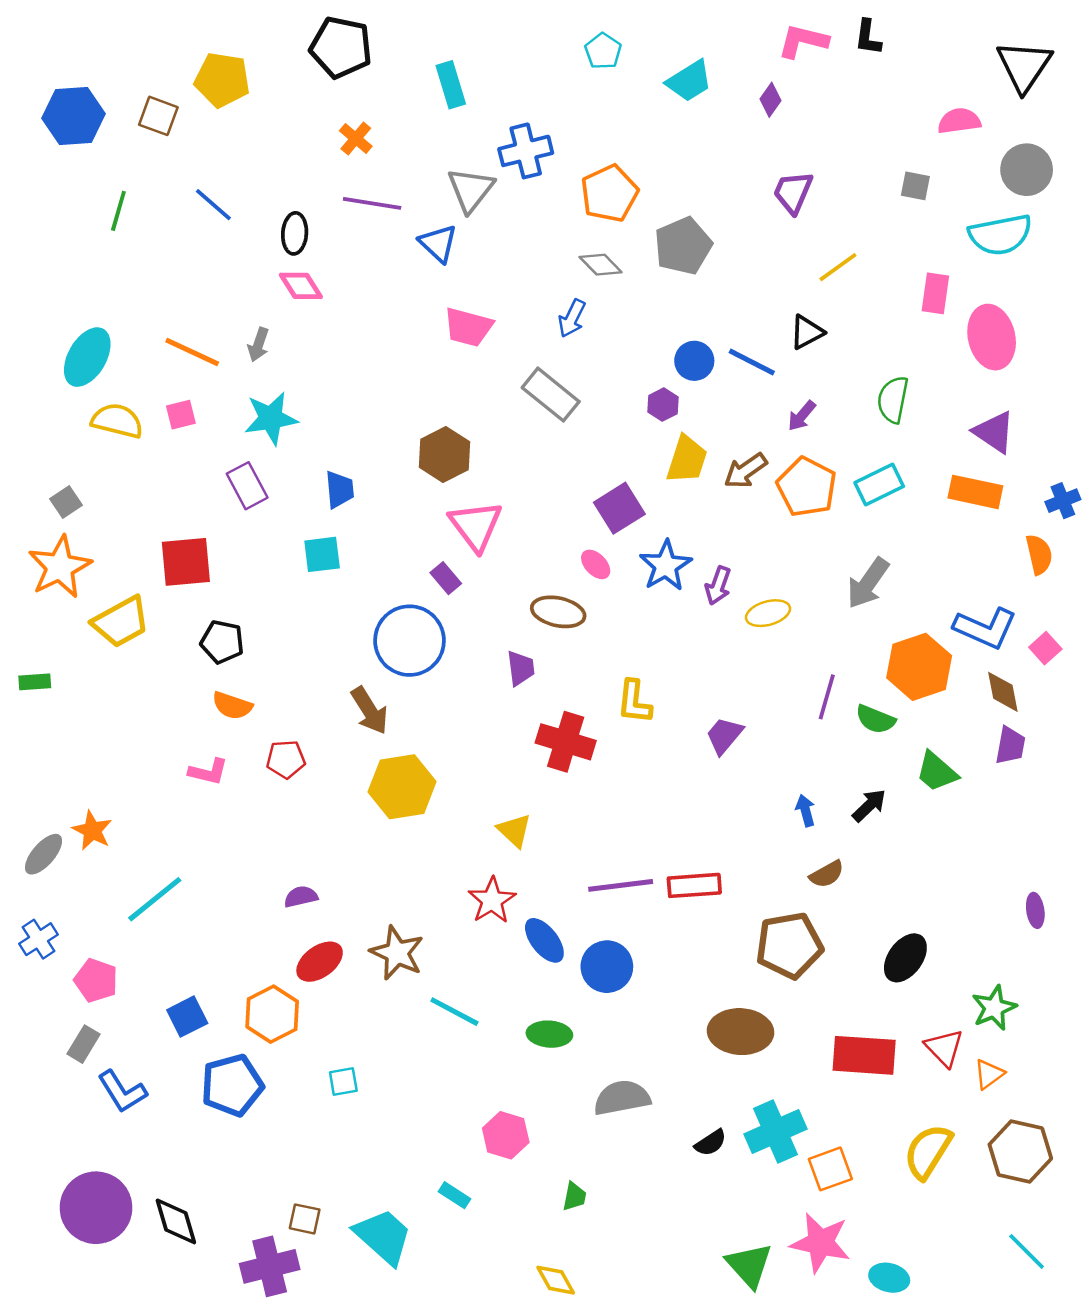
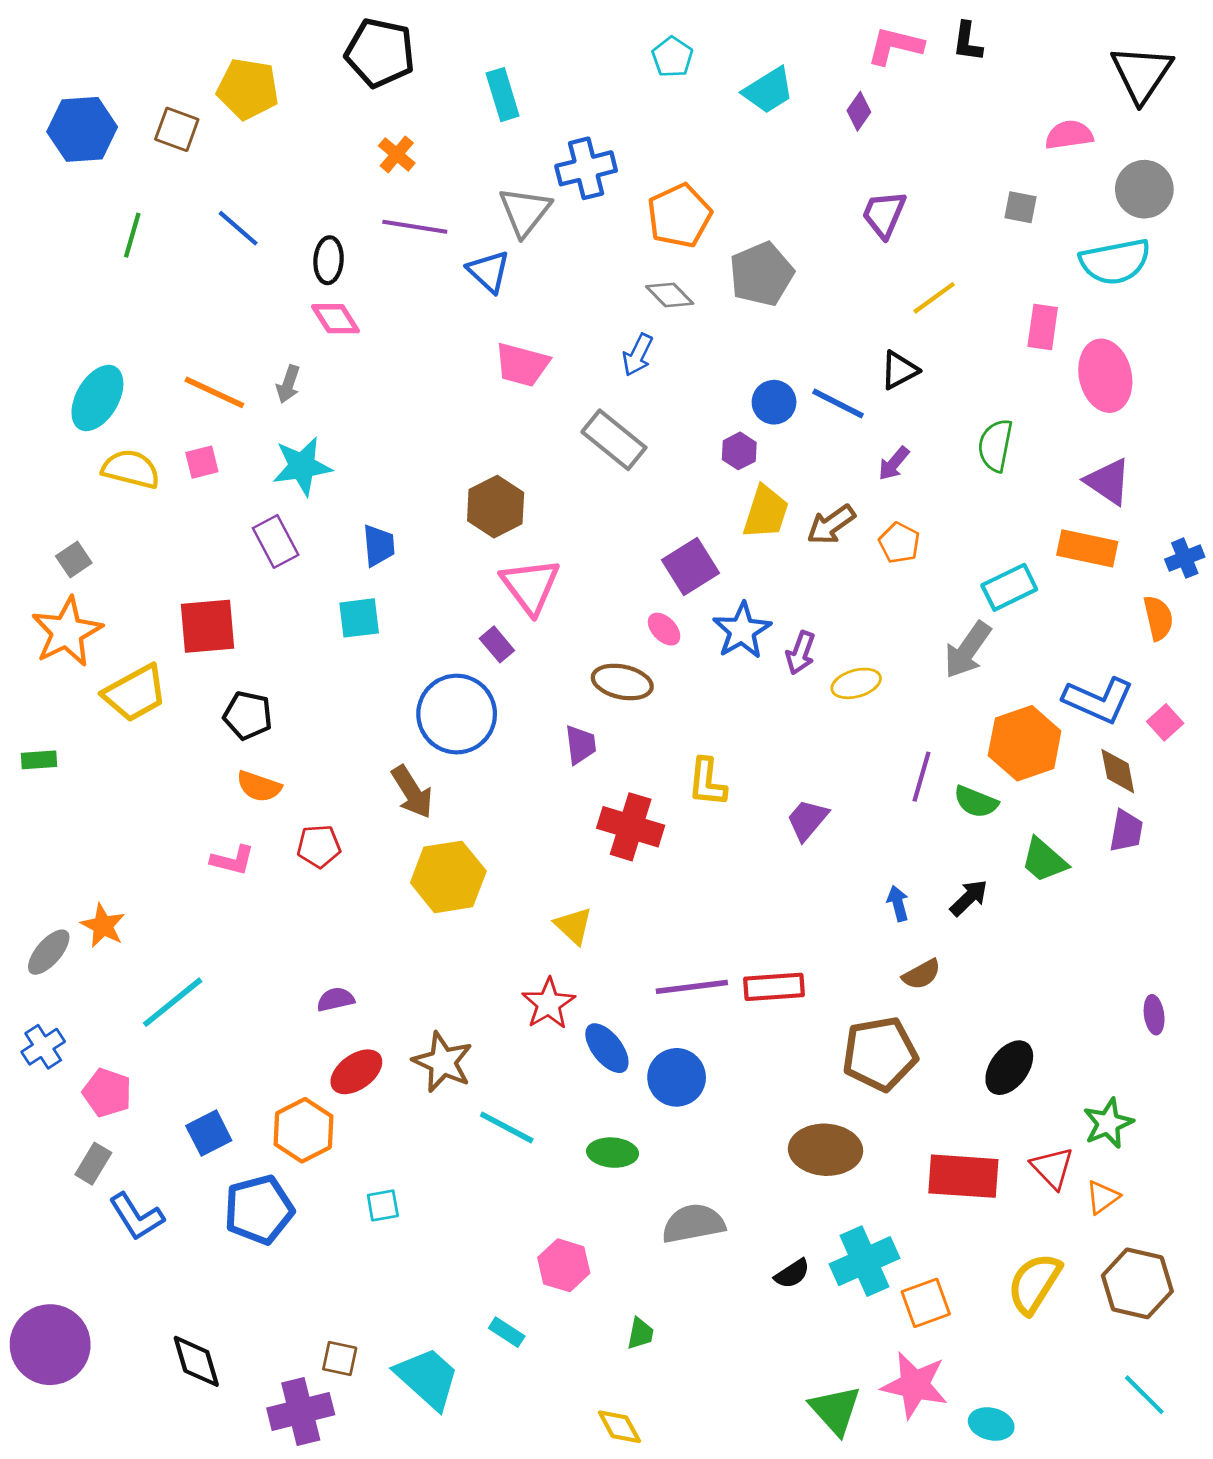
cyan rectangle: (879, 484) -> (1009, 587), moved
orange pentagon: (807, 487) -> (899, 543), size x0.6
purple circle: (96, 1208) -> (50, 1345), moved

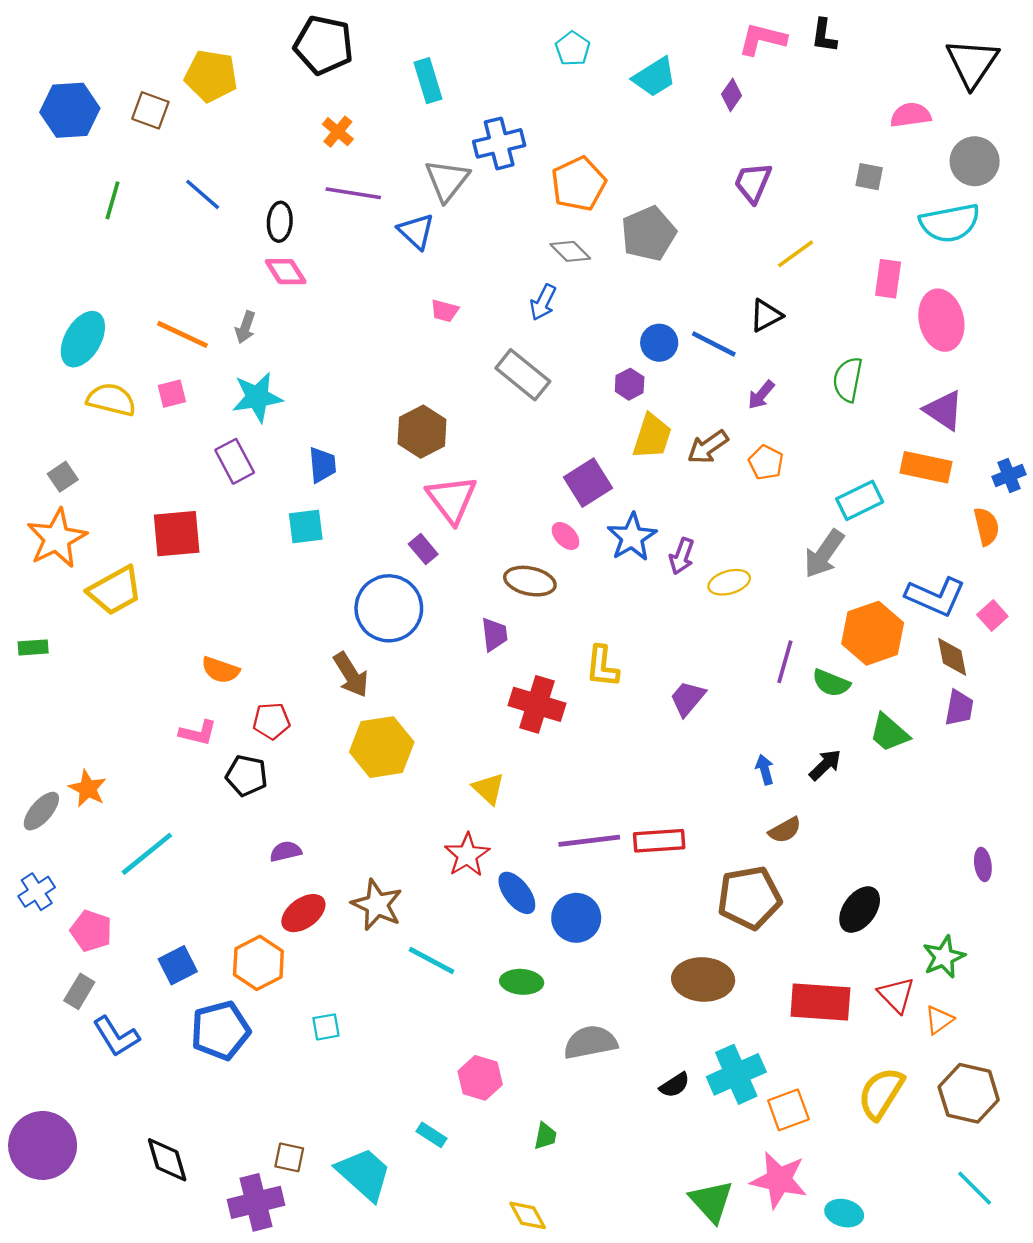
pink trapezoid: (522, 365) -> (445, 311), size x0.6
black pentagon: (248, 715) -> (247, 776), moved

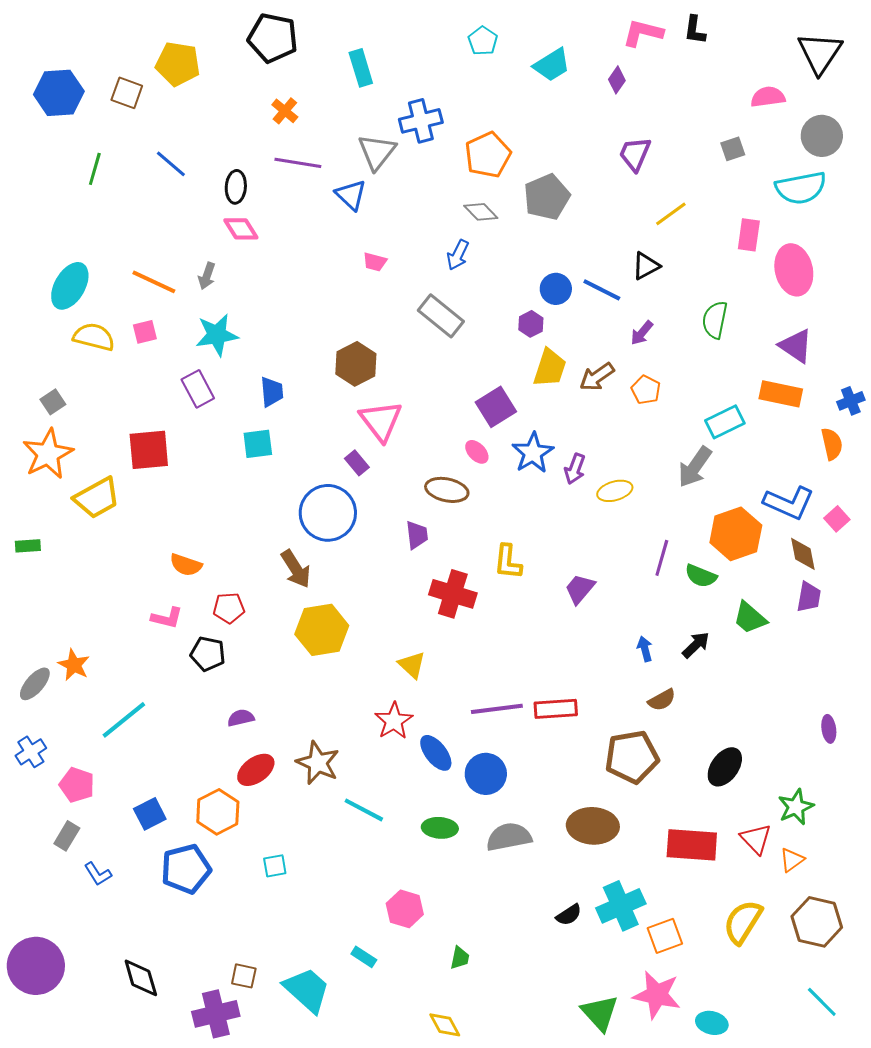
gray square: (869, 177) -> (733, 149), turned -30
blue L-shape: (116, 1036) -> (98, 874), size x0.7
gray semicircle: (590, 1042) -> (509, 837), moved

